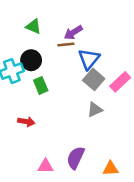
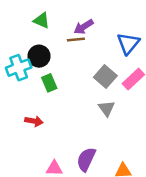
blue triangle: (89, 59) -> (128, 43), moved
gray triangle: (95, 110) -> (107, 108), turned -42

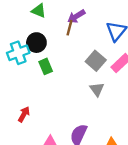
brown line: (76, 40) -> (69, 28), turned -70
red arrow: (34, 121) -> (24, 114), moved, turned -70

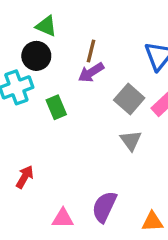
purple arrow: (76, 16) -> (91, 72), moved
black circle: (36, 43) -> (36, 56), moved

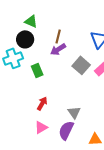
gray triangle: (131, 140) -> (74, 112), moved
red arrow: (25, 177) -> (42, 103), moved
pink triangle: (63, 218) -> (41, 127), moved, turned -32

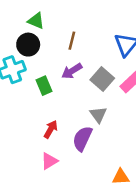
purple arrow: (58, 49) -> (72, 71), moved
gray triangle: (74, 112) -> (98, 115), moved
purple semicircle: (66, 130) -> (82, 139), moved

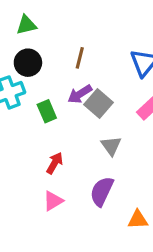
green triangle: (36, 21) -> (26, 25), moved, turned -36
gray square: (102, 79) -> (99, 103), moved
purple semicircle: (82, 139) -> (102, 191), moved

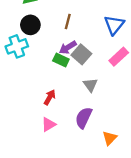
green rectangle: (47, 111) -> (61, 60), moved, turned -42
orange triangle: (138, 220) -> (110, 138), turned -42

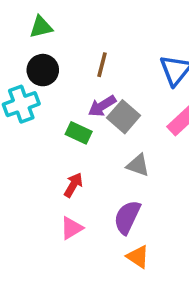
green rectangle: (61, 60) -> (79, 133), moved
gray triangle: (90, 85) -> (138, 165), turned -35
orange triangle: (110, 138) -> (138, 257), moved, turned -42

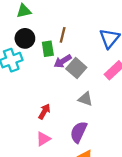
green rectangle: (79, 133) -> (48, 49), moved, turned 56

